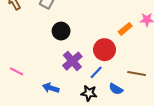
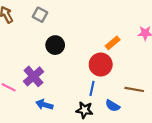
orange rectangle: (125, 29) -> (113, 43), moved
purple cross: (72, 61) -> (33, 76), moved
blue line: (96, 72) -> (92, 88), turned -32

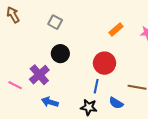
gray square: (40, 15) -> (55, 22), moved
orange rectangle: (113, 43) -> (116, 29), moved
black circle: (55, 45) -> (60, 54), moved

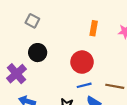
orange rectangle: (116, 29) -> (94, 28), turned -40
blue line: (96, 86) -> (84, 85), moved, turned 64

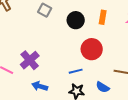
black circle: (38, 53) -> (76, 20), moved
blue line: (84, 85) -> (76, 71), moved

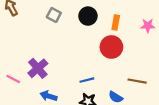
black circle: (76, 20) -> (88, 16), moved
red circle: (92, 49) -> (111, 47), moved

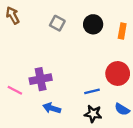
red circle: (111, 47) -> (118, 73), moved
purple cross: (38, 68) -> (41, 79), turned 30

